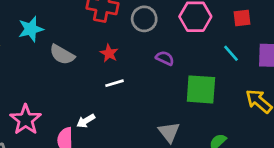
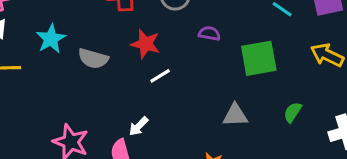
red star: (109, 53) -> (145, 44), size x1.4
gray triangle: (169, 132) -> (235, 115), turned -40

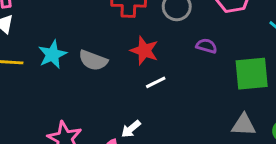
cyan star: (51, 39) -> (52, 54), moved
gray triangle: (235, 115) -> (244, 125), moved

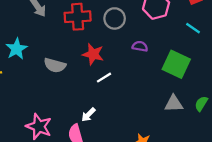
cyan star: (52, 54) -> (17, 49), moved
green square: (252, 74) -> (176, 64), turned 36

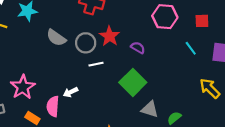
gray circle: (115, 18) -> (86, 43), moved
red star: (93, 54) -> (110, 36), moved
green square: (176, 64) -> (133, 82), moved

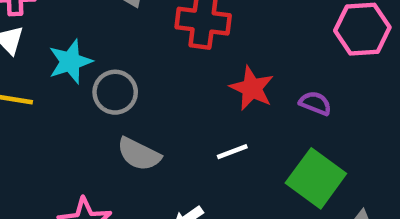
gray semicircle: (56, 38) -> (139, 154), moved
gray circle: (86, 43) -> (115, 92), moved

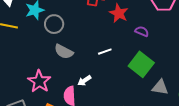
red star: (252, 88) -> (119, 13), moved

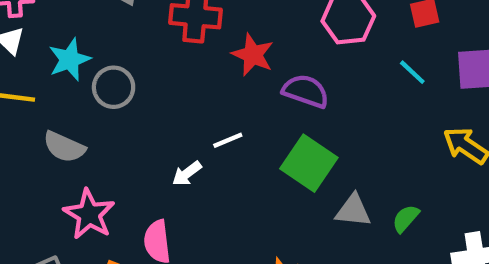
purple semicircle: (142, 31) -> (306, 91), size x1.5
gray semicircle: (64, 52) -> (64, 147), moved
white arrow: (84, 81) -> (187, 174), moved

